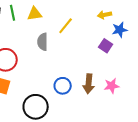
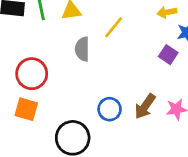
brown arrow: (89, 84) -> (145, 106), turned 30

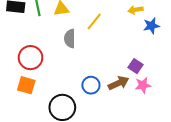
purple square: (168, 55) -> (136, 66), moved
brown arrow: (145, 106) -> (119, 83), turned -150

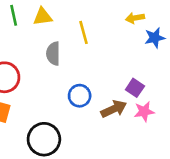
yellow line: (94, 22) -> (84, 32), turned -54
blue circle: (91, 85) -> (80, 96), moved

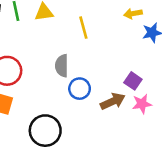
gray semicircle: (53, 54) -> (62, 66), moved

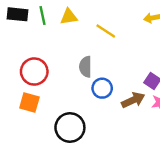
yellow line: (83, 28) -> (106, 31), turned -42

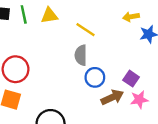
gray semicircle: (85, 67) -> (81, 55), moved
blue circle: (102, 88) -> (95, 77), moved

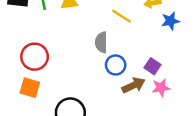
yellow line: (86, 30) -> (122, 16), moved

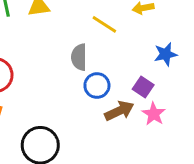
blue star: (170, 21) -> (166, 54), moved
pink star: (161, 88) -> (154, 114), turned -30

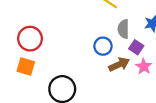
gray semicircle: (79, 57) -> (123, 29), moved

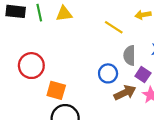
orange square: (26, 67) -> (56, 90), moved

